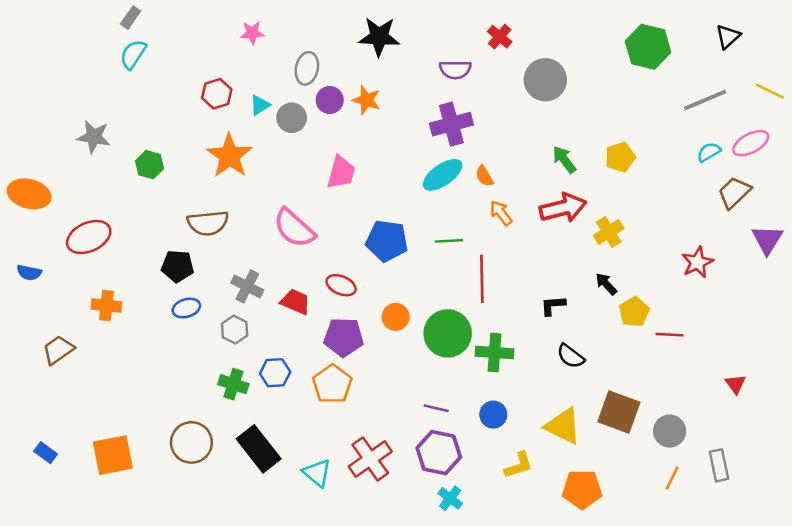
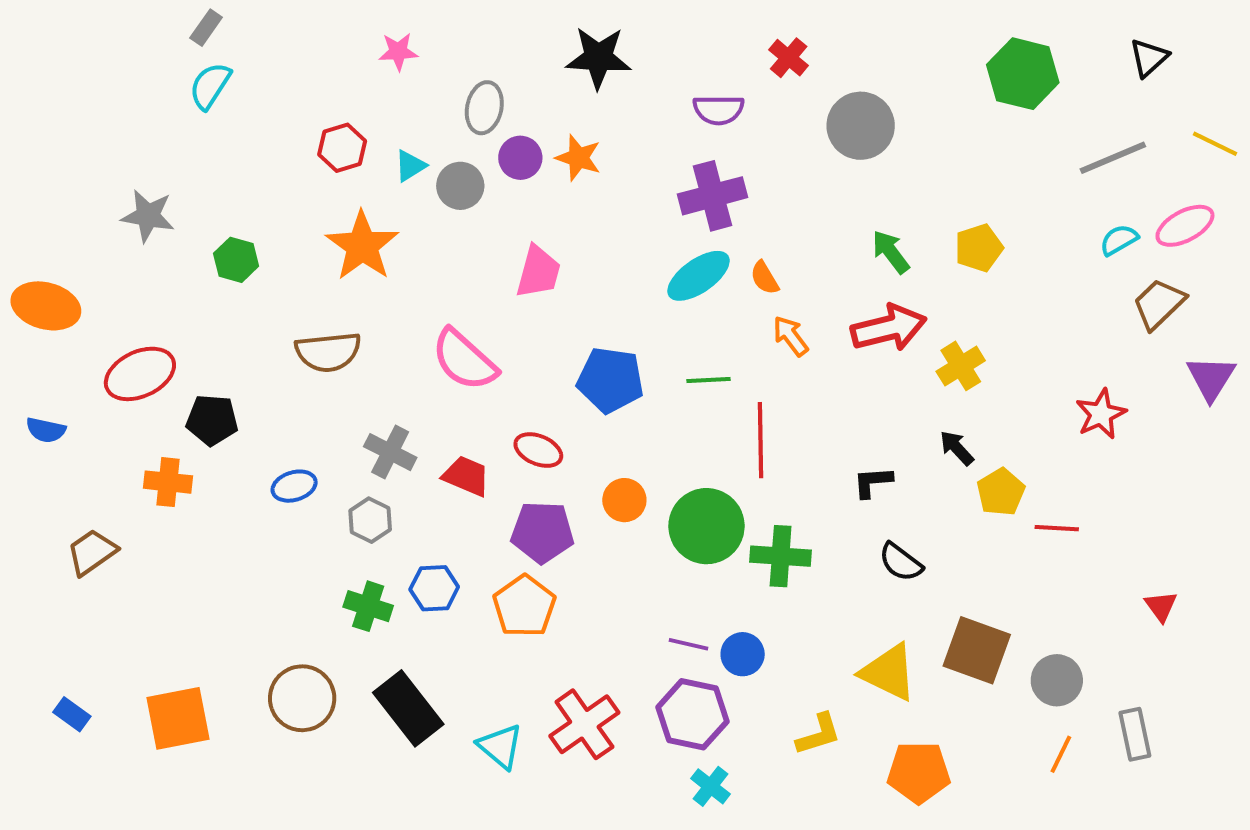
black pentagon: (177, 266) -> (212, 420), moved
blue circle: (493, 415) -> (743, 654), moved

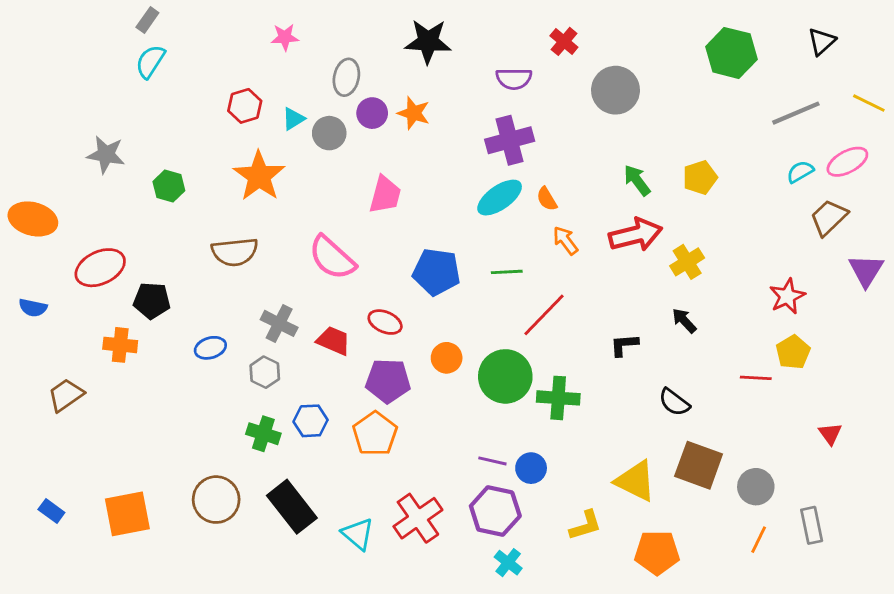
red line: (761, 440) -> (544, 315), turned 45
yellow pentagon: (1001, 492) -> (793, 352), moved
black semicircle: (901, 562) -> (674, 402), moved

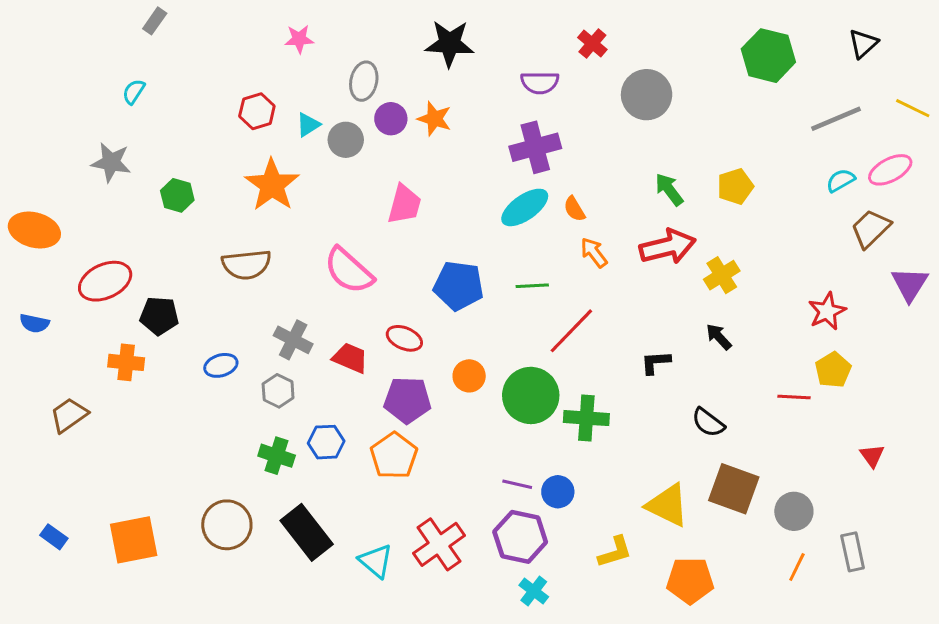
cyan semicircle: (150, 62) -> (134, 92), moved, size x0.7

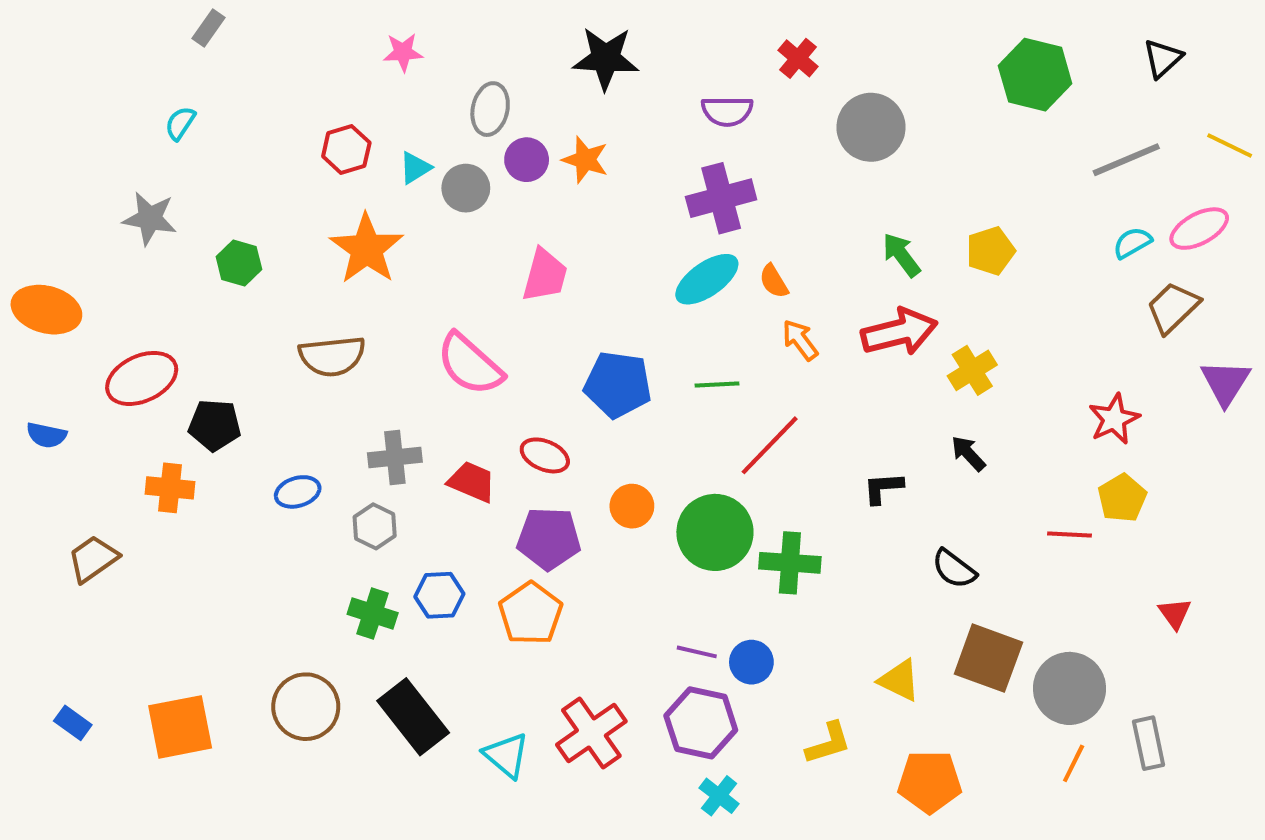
gray cross: (293, 340) -> (395, 457), turned -33
yellow triangle: (668, 505) -> (899, 680), size x0.7
gray circle: (794, 511) -> (1070, 688), size x1.4

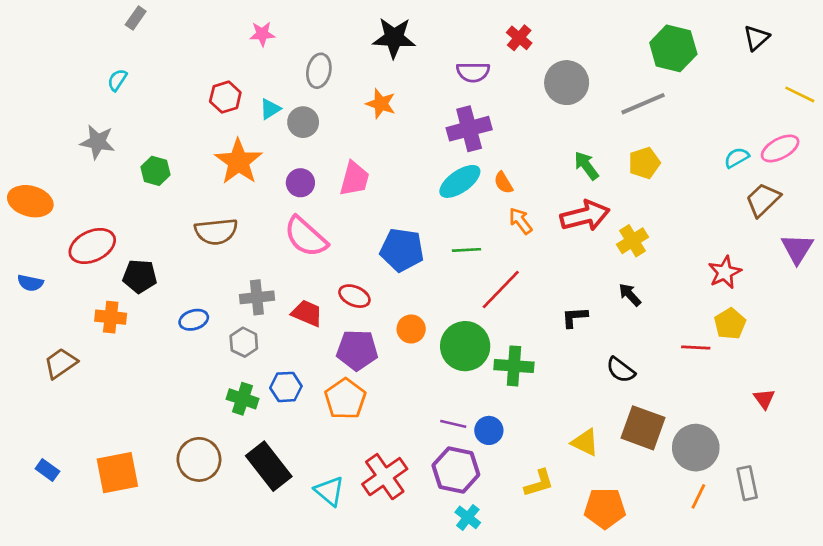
purple circle: (527, 160) -> (300, 183), moved
gray line: (1126, 160) -> (643, 104), moved

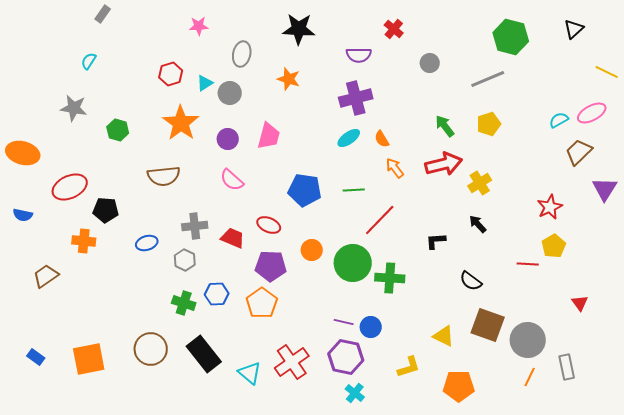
gray circle: (567, 83) -> (430, 63), size x0.6
cyan ellipse: (460, 181) -> (349, 138), size x0.7
pink semicircle: (306, 237) -> (232, 180), size x0.7

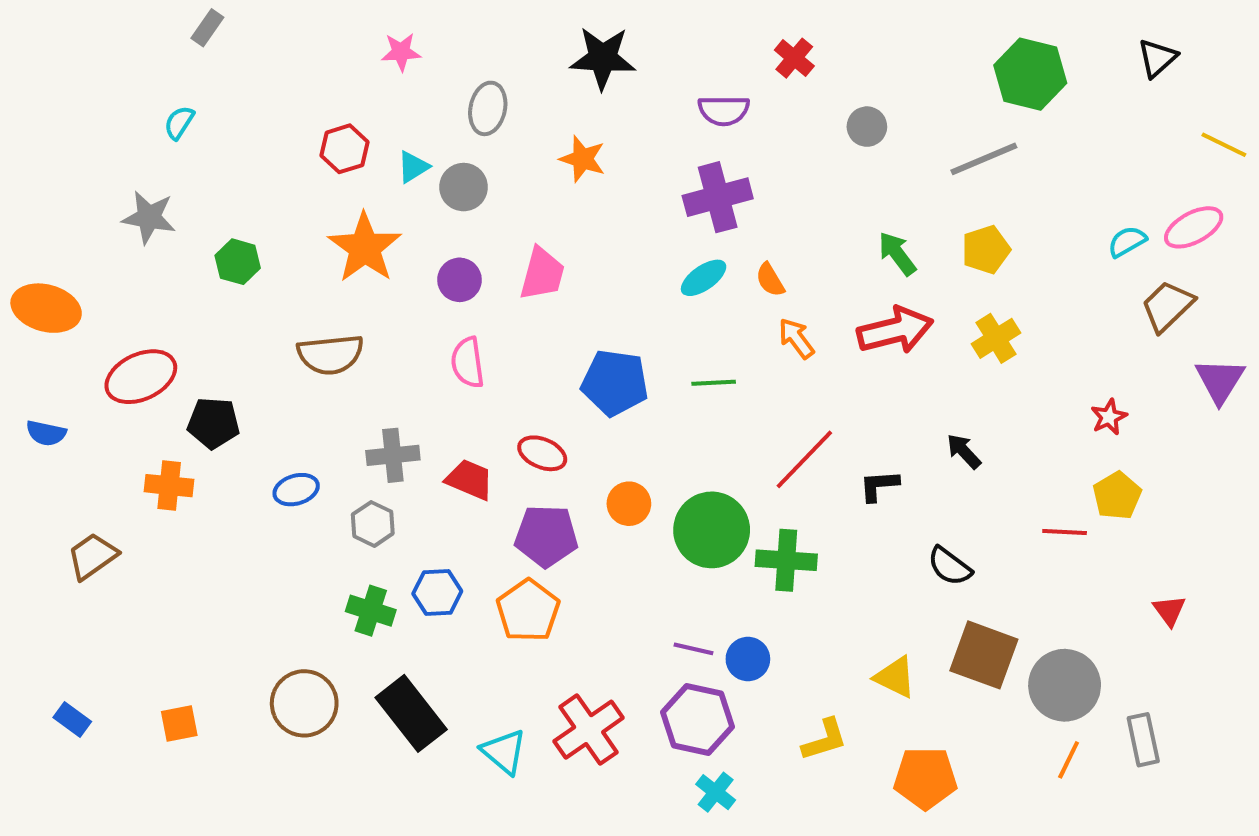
pink semicircle: (232, 180) -> (468, 363), turned 40
yellow cross: (480, 183) -> (996, 338), moved
red star: (550, 207) -> (1109, 417), size x0.7
red line: (380, 220) -> (804, 459), moved
orange square: (89, 359) -> (179, 724), size x0.6

